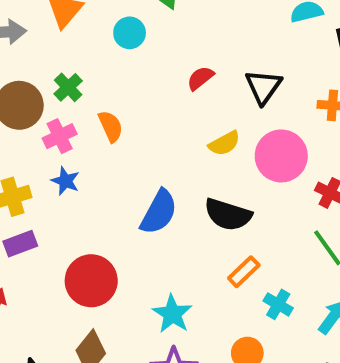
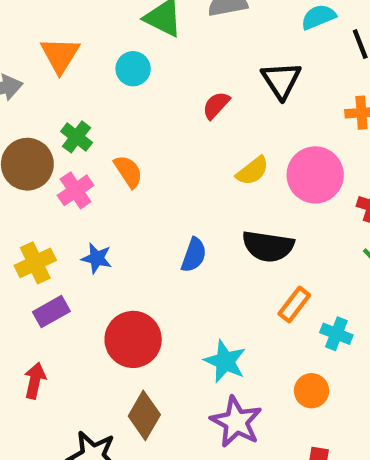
black triangle: (263, 87) -> (281, 80), moved
blue star: (65, 181) -> (97, 258), moved
blue semicircle: (159, 212) -> (194, 255), size x0.7

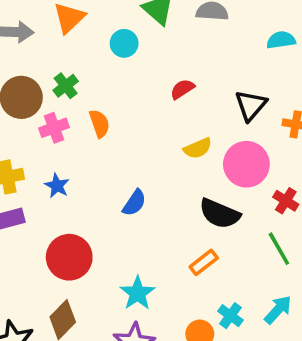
black triangle: (281, 80) -> (251, 105), moved
black semicircle: (268, 246) -> (220, 214), moved
cyan cross: (336, 334) -> (230, 316), moved

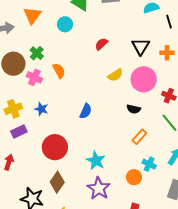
pink cross: (54, 128) -> (34, 77), turned -35
black semicircle: (220, 214) -> (134, 109), size x0.6
orange rectangle: (204, 262) -> (139, 137), moved

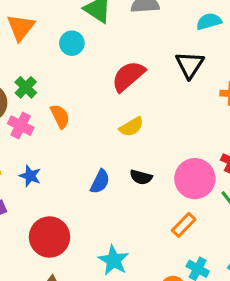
red semicircle: (101, 44) -> (128, 76), size x1.6
black triangle: (141, 46) -> (190, 65), moved
yellow semicircle: (115, 75) -> (131, 127), moved
pink circle: (144, 79) -> (195, 179), moved
black semicircle: (134, 109) -> (141, 177), moved

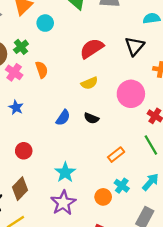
cyan circle: (72, 43) -> (45, 23), moved
pink circle: (195, 179) -> (131, 94), moved
red circle: (49, 237) -> (24, 151), size x0.6

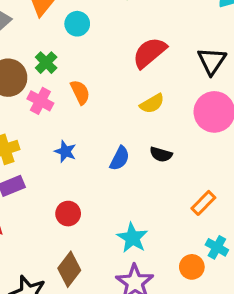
black triangle: (135, 46) -> (212, 61), moved
blue star: (16, 107) -> (65, 151), moved

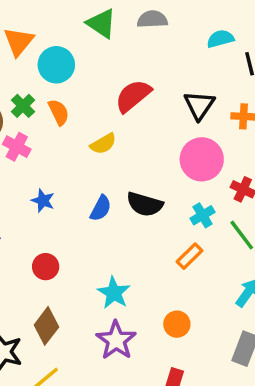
cyan circle: (77, 24) -> (56, 65), size x1.4
orange semicircle: (80, 92) -> (59, 112), moved
yellow semicircle: (152, 104) -> (103, 144), moved
black semicircle: (161, 154) -> (145, 204), size x1.5
cyan cross: (217, 247) -> (202, 215), moved, turned 30

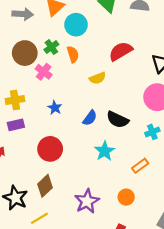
orange rectangle: (190, 256) -> (140, 166), moved
red circle: (46, 267) -> (50, 149), size x1.5
cyan star: (114, 293) -> (105, 151), moved

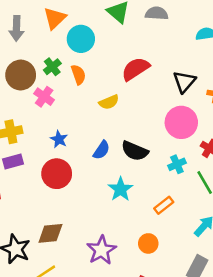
gray arrow: (23, 14) -> (16, 28), turned 90
red circle: (50, 149) -> (57, 174), moved
brown diamond: (45, 186) -> (50, 233), turned 40

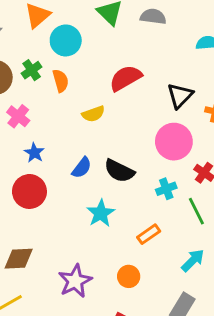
pink cross: (44, 97) -> (18, 116), moved

